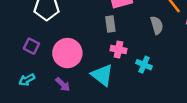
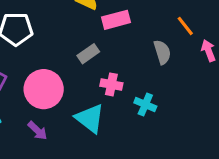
gray rectangle: (110, 24) -> (88, 54), moved, turned 63

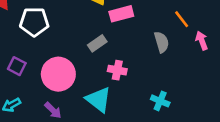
cyan cross: (145, 104) -> (160, 101), moved

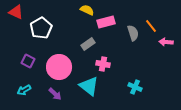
white pentagon: (34, 22) -> (41, 28), turned -30
pink arrow: (202, 41) -> (166, 42), turned -64
gray semicircle: (162, 42) -> (133, 33), moved

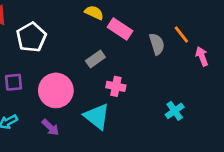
pink rectangle: (106, 22) -> (120, 29), turned 48
pink arrow: (166, 42) -> (202, 56), turned 64
purple square: (28, 61) -> (14, 82), turned -32
cyan cross: (135, 87) -> (175, 111), moved, turned 32

